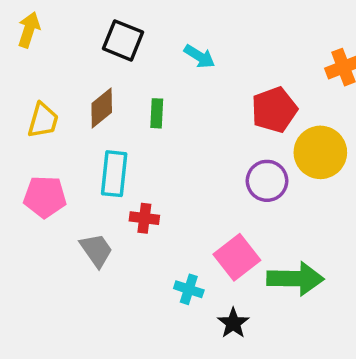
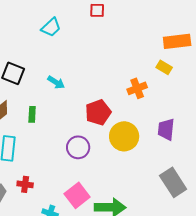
purple circle: (267, 181) -> (78, 147), moved
red cross: (144, 218) -> (25, 184), moved

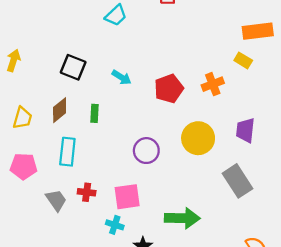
red pentagon: (98, 112) -> (169, 89), moved
gray rectangle: (173, 182) -> (238, 181), moved
pink square: (77, 195) -> (127, 197), moved, turned 30

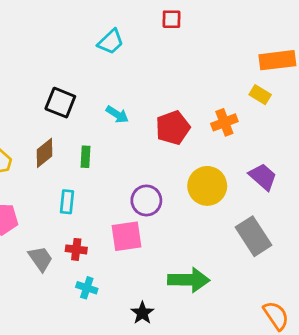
purple trapezoid: (245, 130) -> (263, 177), turned 125
cyan rectangle: (67, 152) -> (67, 202), moved, size x0.7
pink square: (127, 197) -> (127, 236), moved
cyan cross: (115, 225) -> (87, 288), moved

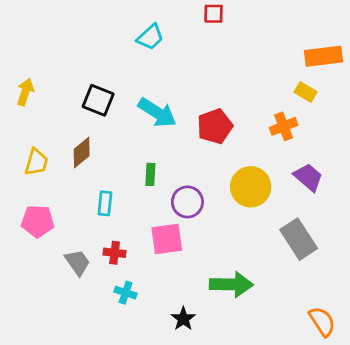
cyan arrow: (117, 114) -> (157, 113), size x1.6
orange cross: (224, 122) -> (284, 126), moved
green rectangle: (86, 157) -> (150, 174), moved

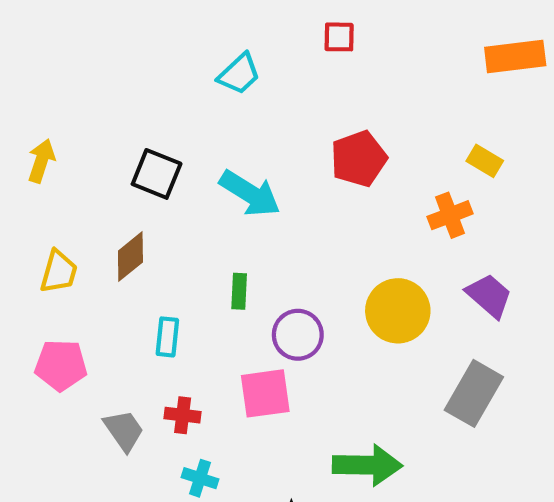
orange rectangle: (323, 56) -> (515, 57), moved
red pentagon: (215, 126) -> (359, 159), moved
gray rectangle: (299, 239) -> (474, 393), turned 63

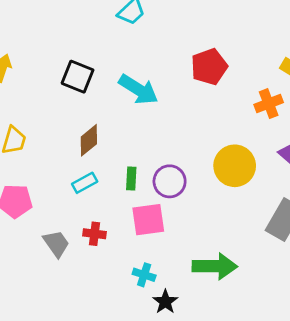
brown diamond: (130, 256) -> (89, 140), moved
green rectangle: (239, 291) -> (131, 179), moved
cyan rectangle: (167, 337) -> (85, 183), turned 55
cyan cross: (200, 478) -> (144, 275), moved

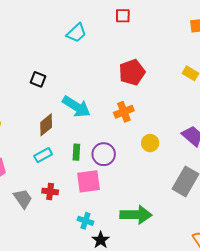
black square: (78, 77) -> (38, 79), size x0.7
cyan arrow: (138, 89) -> (76, 107), moved
orange cross: (269, 104) -> (124, 112), moved
yellow circle: (235, 166) -> (150, 143), size x0.6

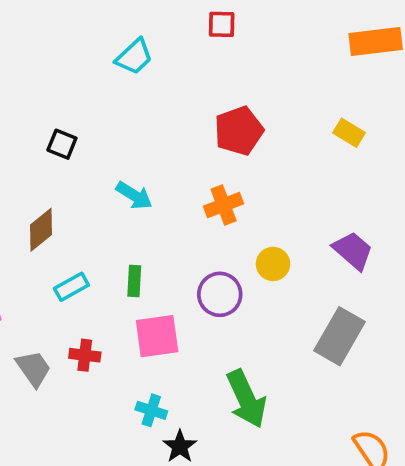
cyan arrow: (76, 107) -> (134, 195), size x0.7
brown diamond: (46, 125) -> (41, 230), moved
purple circle: (104, 154) -> (220, 294), moved
green arrow: (136, 215) -> (246, 399), turned 64

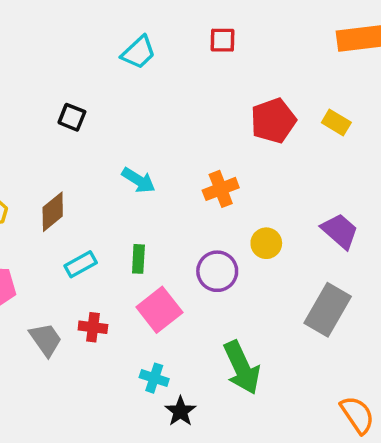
red square: (222, 24) -> (222, 40), moved
red pentagon: (239, 131) -> (273, 121), moved
black square: (62, 144) -> (72, 117), moved
pink square: (157, 336) -> (159, 310), turned -30

